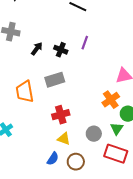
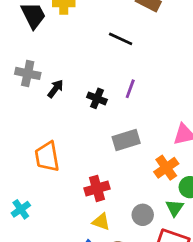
black arrow: (37, 49) -> (55, 89), moved
gray rectangle: (55, 80) -> (126, 140), moved

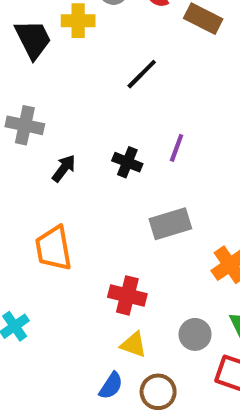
black line: (121, 39) -> (142, 74), moved, turned -70
black arrow: (55, 89) -> (64, 168), moved
red cross: (97, 188) -> (127, 295), turned 30

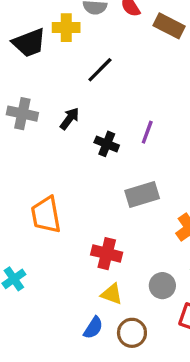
black trapezoid: (33, 39) -> (29, 43), turned 96
black line: (142, 74) -> (100, 70), moved
black arrow: (64, 168) -> (70, 119), moved

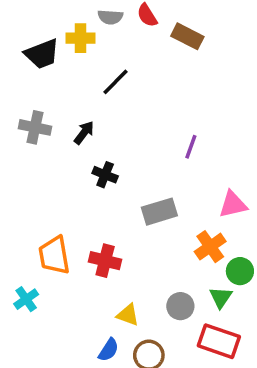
purple line: (147, 132) -> (191, 147), moved
black cross: (107, 144) -> (105, 175), moved
orange trapezoid: (46, 215) -> (54, 255), moved
red cross: (107, 254) -> (105, 261), moved

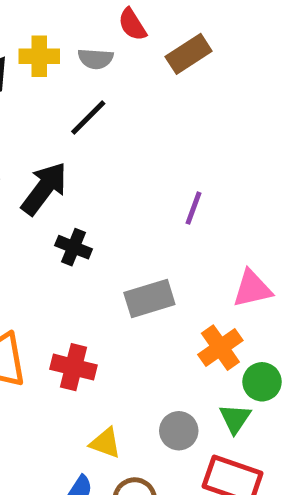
gray semicircle: (110, 17) -> (96, 59), moved
brown rectangle: (187, 36) -> (189, 54), turned -60
black arrow: (84, 133) -> (44, 188), size x1.6

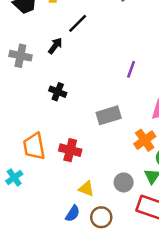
black arrow: (44, 188) -> (55, 46), moved, size x0.6
black cross: (74, 247) -> (58, 92), moved

